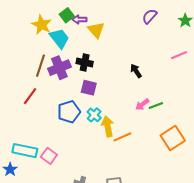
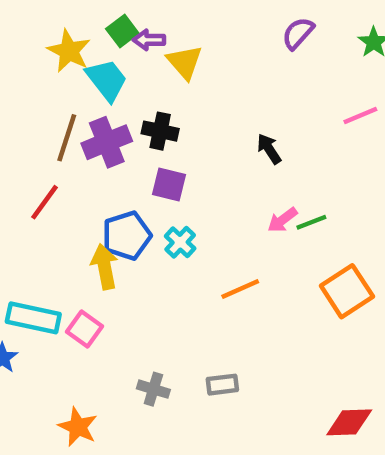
yellow arrow: (108, 126) -> (105, 267), moved

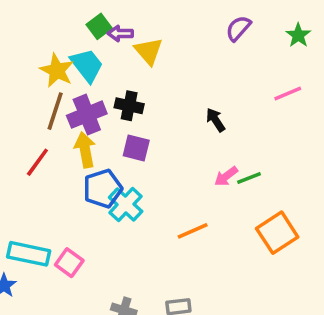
yellow star: (69, 51) -> (57, 71), moved
cyan cross: (180, 242) -> (126, 204), moved, size x1.4
yellow arrow: (105, 267) -> (85, 150), moved

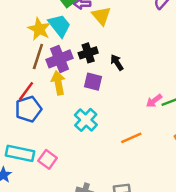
black cross: (129, 106) -> (88, 53), turned -30
black arrow: (215, 120) -> (117, 62), moved
blue pentagon: (103, 189) -> (28, 109), moved

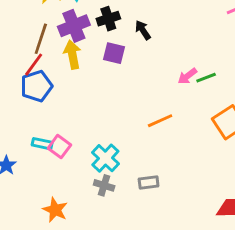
brown line: (38, 57) -> (41, 39), moved
cyan cross: (86, 120) -> (105, 158), moved
cyan rectangle: (20, 153) -> (42, 144), moved, size x0.6

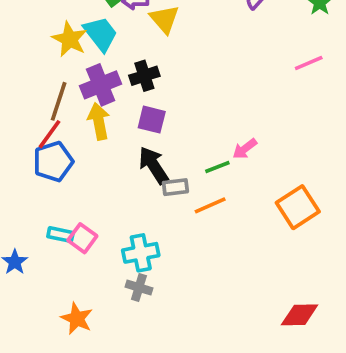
black arrow: (143, 30) -> (154, 165), moved, size x1.5
green line: (206, 78) -> (217, 167), moved
cyan cross: (105, 158) -> (141, 253), turned 36
gray rectangle: (149, 183) -> (175, 187), moved

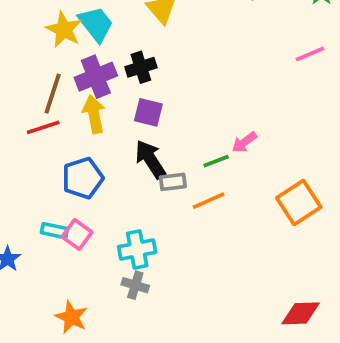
red line: (49, 134) -> (43, 127), turned 36
blue pentagon: (53, 162) -> (83, 178), moved

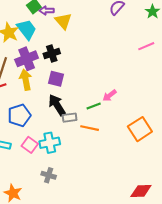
orange line: (209, 201) -> (90, 128), turned 36
pink square: (77, 234) -> (30, 145), moved
cyan cross: (137, 249) -> (50, 143), moved

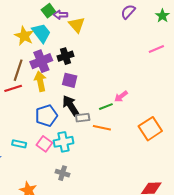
blue pentagon: (19, 115) -> (46, 116), moved

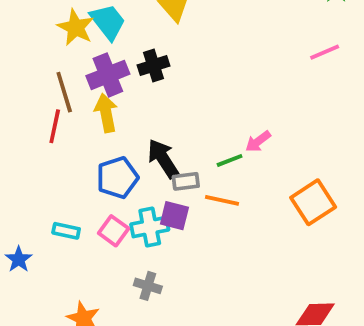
brown line: (18, 70) -> (64, 92), turned -35
purple square: (70, 80) -> (174, 216), moved
red line: (13, 88) -> (55, 126), turned -60

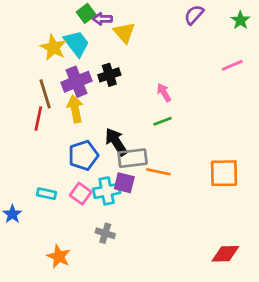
pink arrow: (258, 141) -> (164, 93), moved, turned 96
green line: (230, 160) -> (163, 121), moved
gray rectangle: (186, 181) -> (133, 158), size x1.5
orange square: (313, 202) -> (224, 173), turned 32

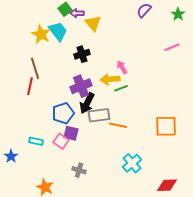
purple cross: (77, 82) -> (81, 86), moved
yellow arrow: (75, 109) -> (110, 79), moved, turned -84
black arrow: (116, 142) -> (87, 103), turned -120
purple square: (124, 183) -> (71, 133), moved
cyan cross: (107, 191) -> (132, 163), moved, turned -30

